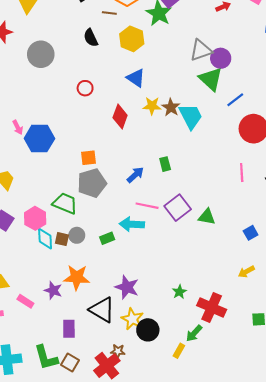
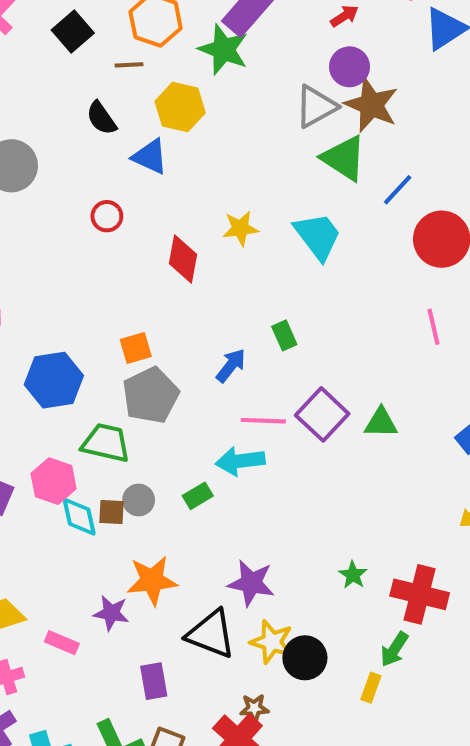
purple circle: (221, 58) -> (350, 67), moved
blue triangle: (136, 78) -> (150, 157), moved
brown star: (171, 107) -> (371, 105), moved, size x1.5
blue hexagon: (39, 138) -> (54, 380), moved

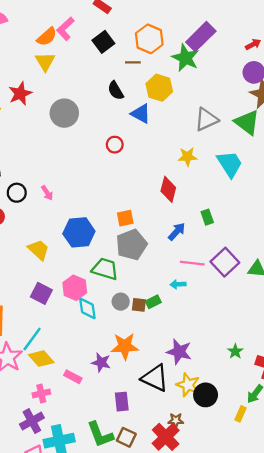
gray triangle: (316, 107) -> (206, 119), moved
red diamond: (183, 259) -> (168, 189), moved
cyan arrow: (240, 461) -> (178, 284), size x0.6
brown square: (111, 512) -> (139, 305), moved

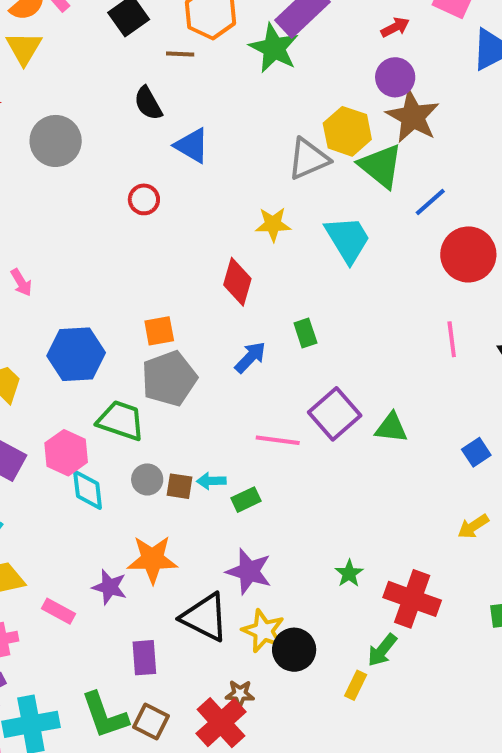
yellow hexagon: (159, 88) -> (347, 131), moved
pink line: (192, 263) -> (278, 440), moved
cyan arrow: (178, 284) -> (211, 481), moved
green rectangle: (153, 302) -> (246, 500), moved

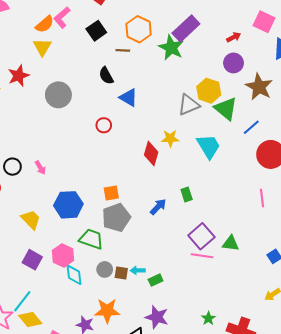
brown star: (413, 117) -> (259, 87), moved
red diamond: (237, 282) -> (151, 153), moved
pink line: (278, 440) -> (202, 256), moved

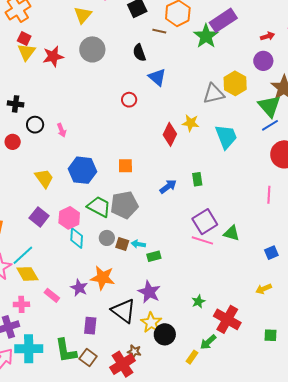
red star: (19, 76) -> (53, 56), moved
gray circle: (58, 95) -> (92, 49), moved
green triangle: (226, 109) -> (269, 106), moved
gray pentagon: (116, 218) -> (124, 205), moved

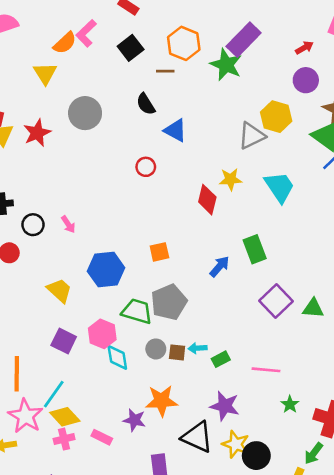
yellow triangle: (83, 15) -> (45, 73), moved
green rectangle: (197, 179) -> (255, 249), size x1.5
pink line: (202, 240) -> (266, 370), moved
pink cross: (21, 304) -> (64, 439), moved

